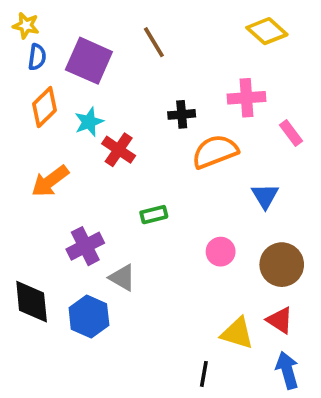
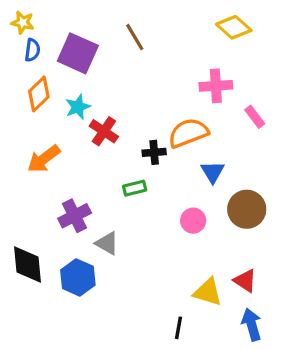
black cross: (182, 114) -> (154, 152), moved
blue triangle: (265, 196) -> (213, 172), moved
brown circle: (282, 265) -> (247, 209), moved

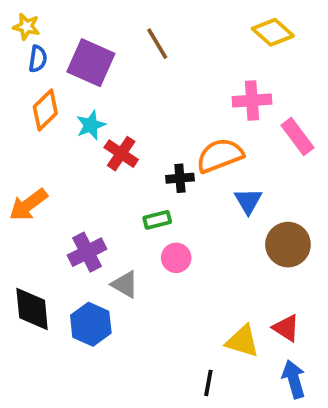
pink rectangle: (255, 117) -> (297, 136), size x1.4
orange arrow: (44, 159) -> (28, 205), moved
pink circle: (193, 221) -> (176, 258), moved

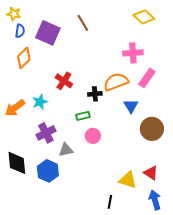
cyan star: (91, 125) -> (40, 102), moved
pink rectangle: (297, 136) -> (147, 78), moved, turned 72
gray triangle: (125, 284) -> (66, 150), turned -42

